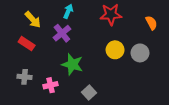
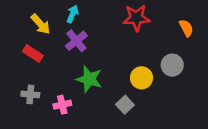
cyan arrow: (68, 11) -> (72, 14), moved
yellow circle: (115, 50) -> (142, 78), moved
gray square: (89, 92) -> (125, 105), moved

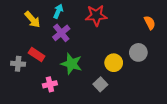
red star: (136, 18) -> (96, 15), moved
red rectangle: (33, 54) -> (37, 54), moved
gray cross: (30, 94) -> (18, 64), moved

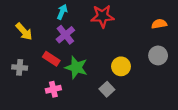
yellow arrow: (32, 20) -> (24, 31), moved
orange semicircle: (150, 23) -> (159, 24), turned -72
gray circle: (138, 52) -> (158, 55), moved
red rectangle: (37, 54) -> (51, 59), moved

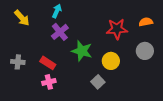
red star: (102, 16) -> (117, 29), moved
yellow arrow: (24, 31) -> (22, 18), moved
red rectangle: (51, 59) -> (48, 63), moved
green star: (76, 67) -> (82, 51), moved

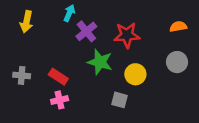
yellow arrow: (22, 18) -> (27, 22), turned 54
red star: (117, 29) -> (127, 35), moved
purple cross: (60, 32) -> (86, 31), moved
gray square: (98, 82) -> (120, 100), turned -32

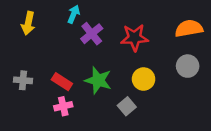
orange semicircle: (178, 27) -> (189, 28), size x1.5
green star: (100, 62) -> (98, 80), moved
gray square: (120, 100) -> (127, 106), turned 35

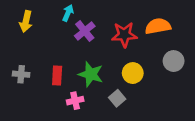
orange semicircle: (189, 28) -> (158, 26), moved
red rectangle: (62, 82) -> (57, 75), turned 60
pink cross: (63, 106) -> (75, 101), moved

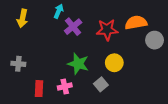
gray circle: (174, 61) -> (155, 40), moved
red rectangle: (57, 75) -> (39, 89), moved

